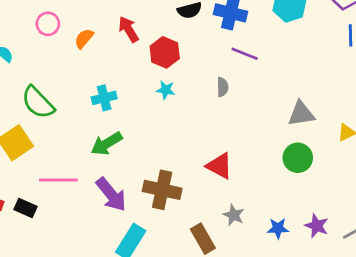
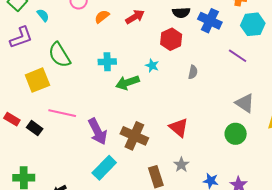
red arrow: (129, 29) -> (135, 17), turned 78
red hexagon: (165, 52) -> (171, 39), moved
purple line: (245, 54) -> (238, 56), moved
gray triangle: (301, 114) -> (245, 103), turned 30
green arrow: (107, 144) -> (127, 83), moved

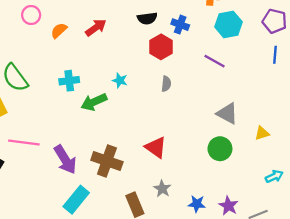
blue cross: (210, 21) -> (180, 25), size x0.7
red hexagon: (171, 39) -> (161, 47), moved

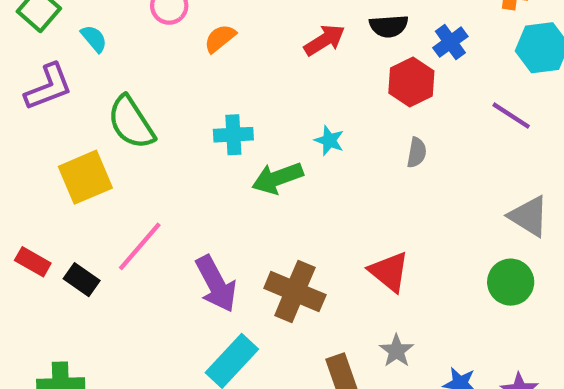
blue cross: (180, 25) -> (450, 42), turned 30
red arrow: (96, 28) -> (324, 40), moved
pink line: (24, 143) -> (140, 246), turned -60

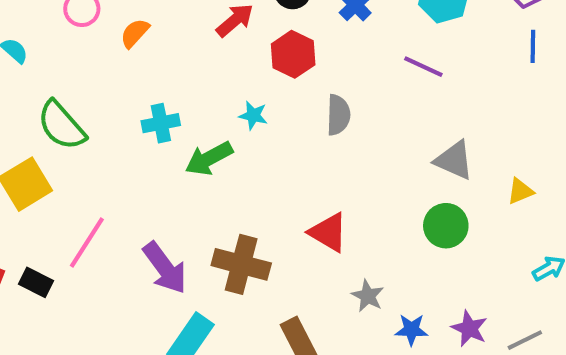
red hexagon: (411, 82) -> (293, 54), moved
gray semicircle: (417, 153) -> (338, 115), size x1.4
gray star: (396, 351) -> (368, 296), moved

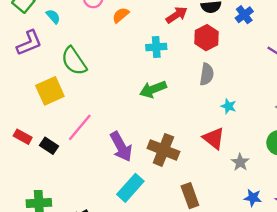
cyan star: (253, 115) -> (229, 106), moved
gray semicircle: (338, 115) -> (207, 74), moved
cyan cross: (161, 123) -> (156, 47), moved
gray star: (368, 296) -> (240, 162), moved

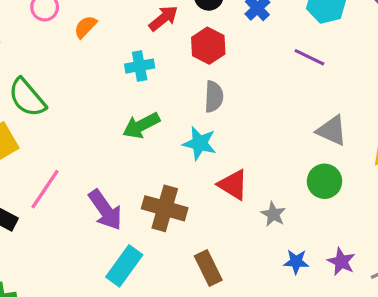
cyan star: (229, 106) -> (200, 143), moved, size x1.5

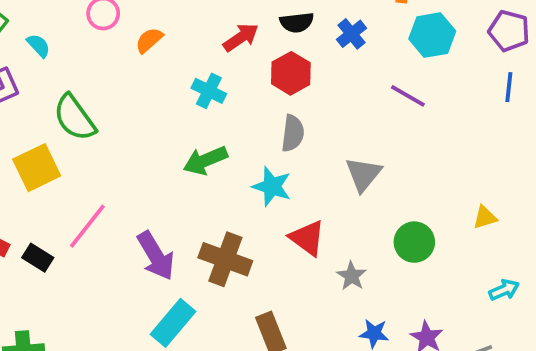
cyan cross: (140, 66) -> (209, 91), turned 32
gray triangle: (332, 131) -> (363, 174), moved, turned 40

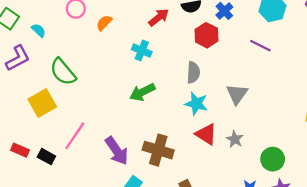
red hexagon: (291, 73) -> (207, 35), moved
cyan star: (272, 186) -> (196, 104), moved
green circle: (414, 242) -> (273, 159), moved
gray star: (352, 276) -> (235, 139), moved

